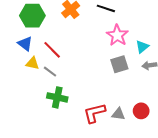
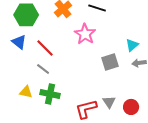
pink star: (117, 35) -> (85, 34), moved
yellow triangle: (32, 63) -> (26, 92), moved
gray triangle: (118, 114) -> (109, 102), moved, turned 48

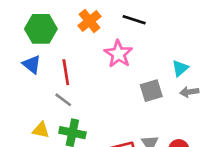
red line: (45, 48) -> (66, 72), turned 36

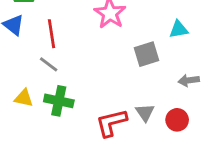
cyan triangle: (180, 68) -> (179, 29), turned 30
gray arrow: (189, 92) -> (189, 80), moved

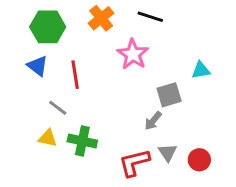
gray line: (49, 64) -> (58, 108), moved
gray arrow: (189, 80) -> (153, 121), moved, turned -42

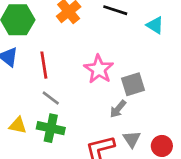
pink star: (133, 54) -> (99, 69), moved
cyan triangle: (201, 70) -> (155, 25), moved, turned 42
gray line: (58, 108) -> (51, 98), moved

